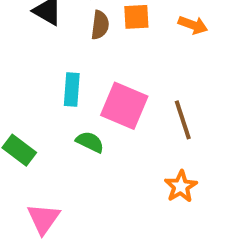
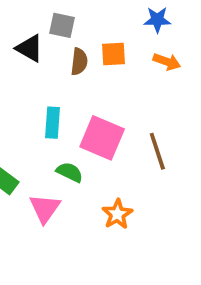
orange star: (181, 186) -> (117, 214), moved
pink triangle: (43, 219) -> (45, 208), moved

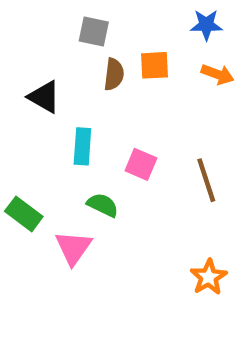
black triangle: (30, 48) -> (44, 97), moved
pink square: (102, 138) -> (141, 164), size x0.6
orange star: (117, 214) -> (209, 277), moved

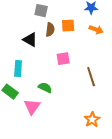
black triangle: (44, 97) -> (30, 40), moved
cyan rectangle: (82, 146) -> (18, 69), moved
pink square: (141, 164) -> (63, 59), moved, turned -32

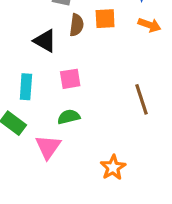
pink square: (63, 59) -> (70, 79), moved
green semicircle: (45, 88) -> (69, 117), turned -40
orange star: (92, 120) -> (113, 167), moved

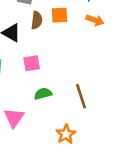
brown line: (142, 99) -> (81, 96), moved
green semicircle: (69, 117) -> (43, 94), moved

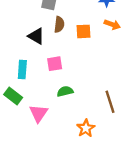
orange square: (60, 15) -> (83, 31), moved
brown line: (81, 96) -> (110, 102), moved

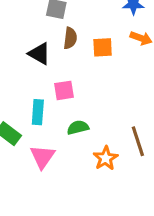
cyan rectangle: (22, 69) -> (38, 112), moved
orange star: (86, 128) -> (106, 158), moved

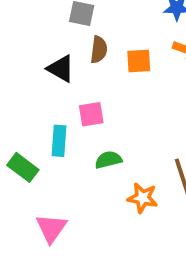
pink triangle: (42, 157) -> (51, 228), moved
orange star: (106, 158) -> (143, 198), turned -30

